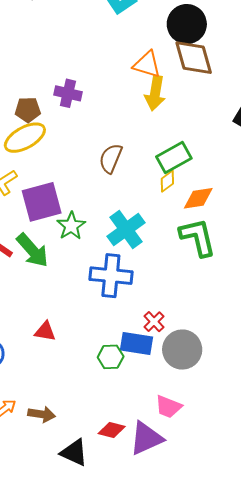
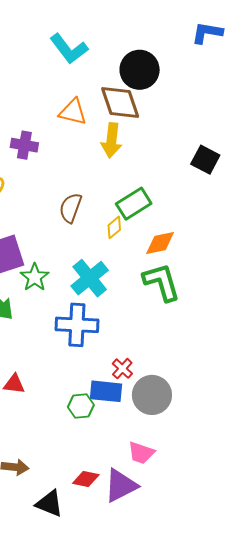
brown diamond: (194, 58) -> (120, 102), moved
orange triangle: (147, 65) -> (73, 112), moved
yellow diamond: (167, 181) -> (114, 227), moved

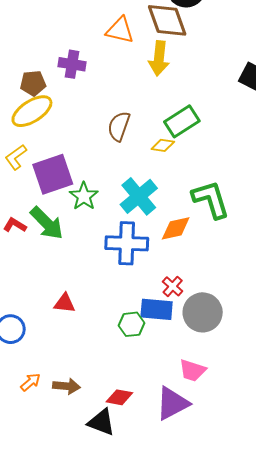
yellow diamond: (114, 227) -> (163, 145), turned 50
orange diamond: (160, 243) -> (176, 228), moved
red diamond: (86, 479) -> (119, 397), moved

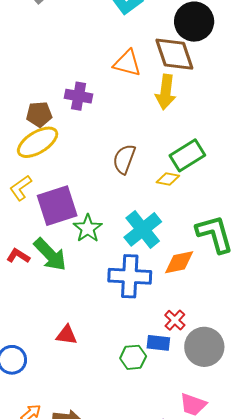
blue rectangle: (157, 309) -> (158, 343), size x0.7

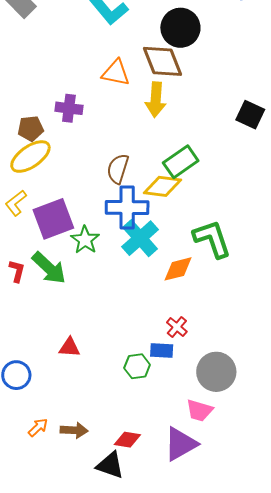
yellow diamond: (168, 179) -> (162, 186), size x1.6
red L-shape: (18, 256) -> (17, 271), turned 75
blue cross: (130, 276) -> (127, 208), moved
gray circle: (204, 347) -> (216, 372), moved

